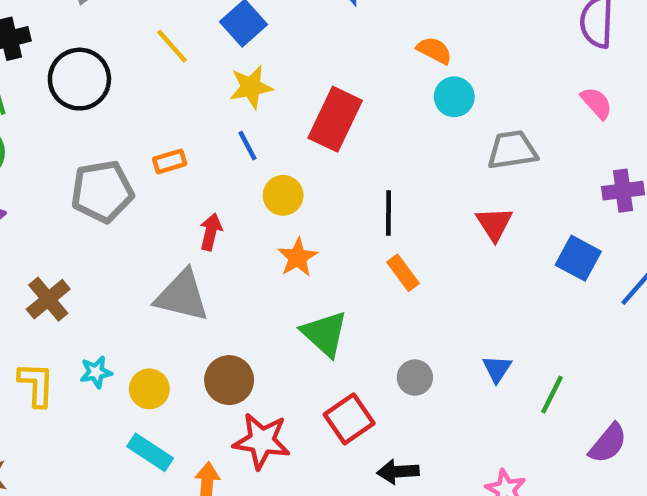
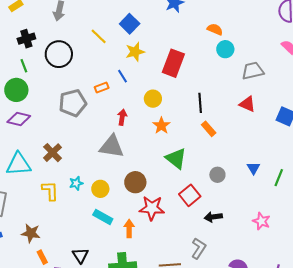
blue line: (248, 146) -> (122, 76), moved
red triangle: (494, 224) -> (247, 104), turned -30

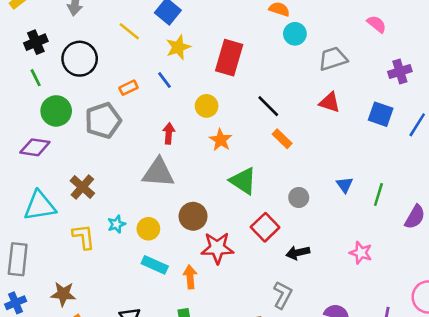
orange rectangle: (102, 87) -> (129, 88), moved
green circle: (16, 90) -> (56, 111), moved
black line: (200, 103) -> (268, 106), turned -36

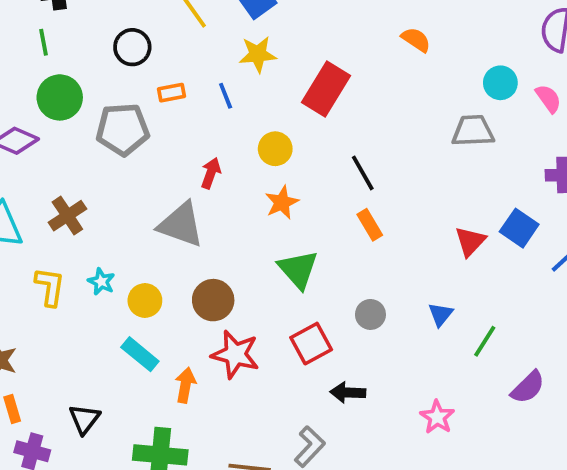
cyan circle: (295, 34) -> (500, 83), moved
black circle: (80, 59) -> (132, 47), moved, size x0.7
red triangle: (330, 102) -> (470, 241), moved, turned 40
cyan star: (116, 224) -> (101, 282), turned 30

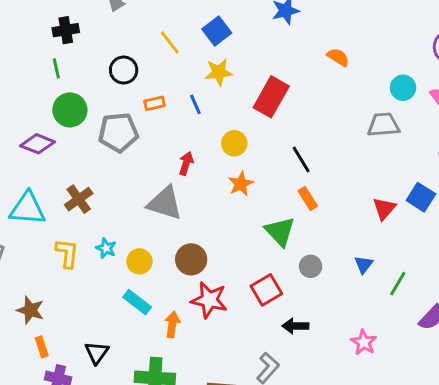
green triangle: (298, 269) -> (280, 231), moved

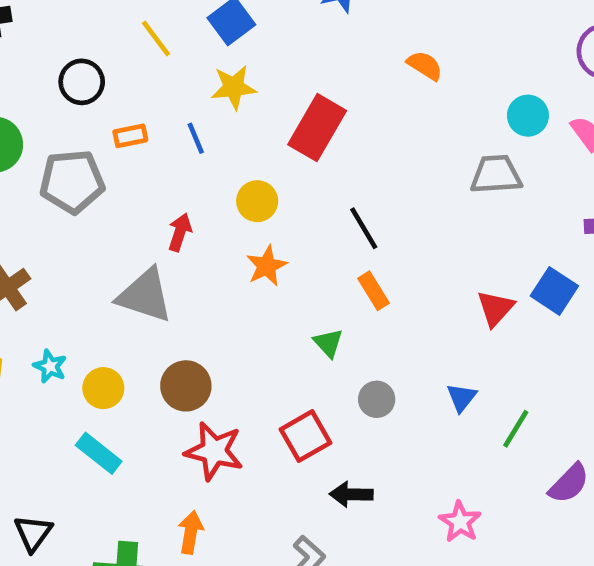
green triangle: (280, 231) -> (328, 343), size x0.6
orange arrow: (172, 324) -> (191, 532), moved

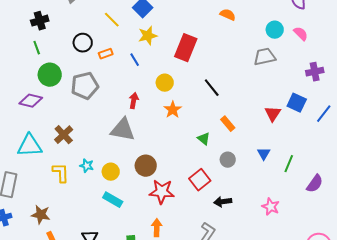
orange rectangle: (130, 136) -> (106, 54), moved
orange rectangle: (373, 291) -> (228, 124), moved

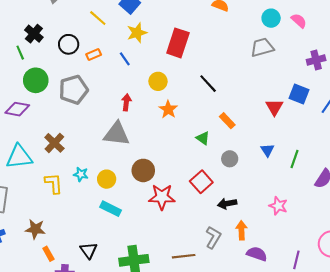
black cross: (40, 21) -> (34, 34), moved, turned -30
orange arrow: (157, 228) -> (242, 230), moved

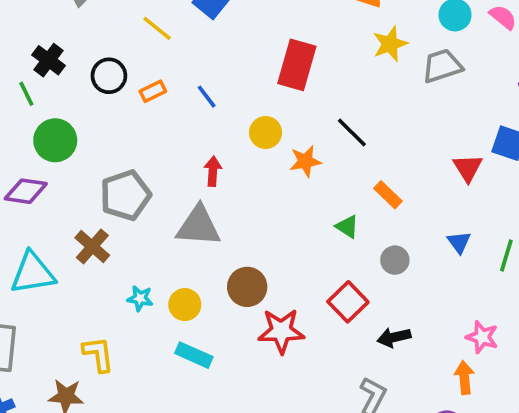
yellow star: (137, 33) -> (390, 44), moved
gray pentagon: (73, 90) -> (125, 195), moved
orange star: (168, 109) -> (305, 161), moved, turned 30
yellow L-shape: (54, 183) -> (98, 354), moved
orange arrow: (242, 230) -> (464, 378), moved

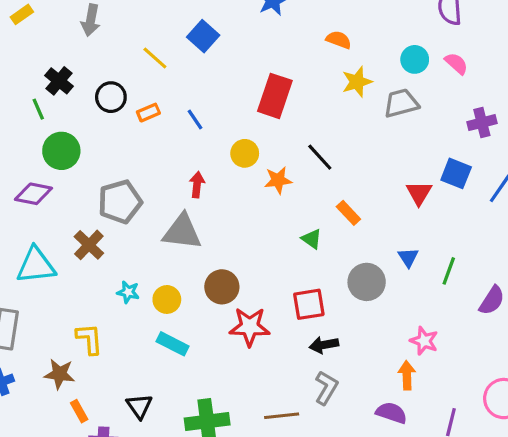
gray circle: (395, 260) -> (367, 282), moved, size x1.5
red square: (348, 302) -> (309, 304), turned 32
black arrow: (394, 337) -> (324, 345), moved

